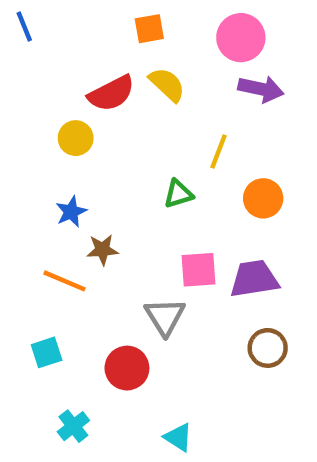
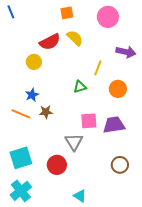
purple arrow: (261, 89) -> (126, 52), moved
orange line: (64, 281) -> (21, 114), moved
brown circle: (268, 348) -> (120, 165), moved
cyan square: (47, 352) -> (21, 158), size x1.6
cyan cross: (73, 426) -> (21, 191), moved, size x1.5

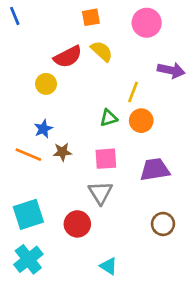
orange circle: (118, 89) -> (141, 121), moved
pink square: (89, 121) -> (106, 159), moved

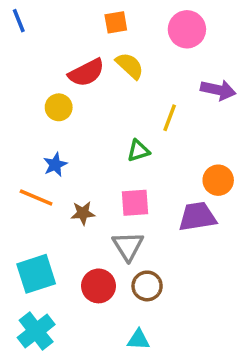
orange circle: (141, 121) -> (218, 180), moved
brown star: (62, 152) -> (83, 213), moved
brown circle: (163, 224) -> (147, 286), moved
cyan triangle: (109, 266) -> (138, 340), turned -30

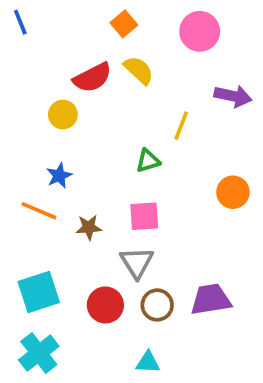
orange square: (116, 22) -> (124, 24), turned -30
purple trapezoid: (197, 217) -> (211, 299), moved

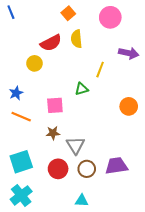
yellow semicircle: (139, 70) -> (76, 39), turned -138
blue star: (59, 176) -> (16, 93), moved
pink square: (144, 216) -> (55, 105), moved
brown star: (89, 227) -> (53, 133), moved

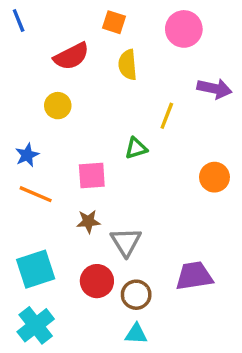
orange square: (68, 13) -> (114, 22), turned -32
red semicircle: (51, 43) -> (71, 56), moved
brown circle: (87, 169) -> (136, 295), moved

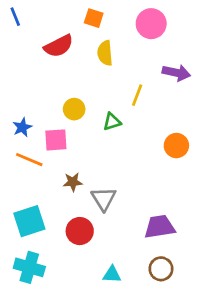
yellow circle: (58, 106) -> (74, 109), moved
pink square: (92, 175) -> (56, 140), moved
brown circle: (136, 295) -> (161, 269), moved
cyan cross: (36, 325) -> (29, 267), turned -36

